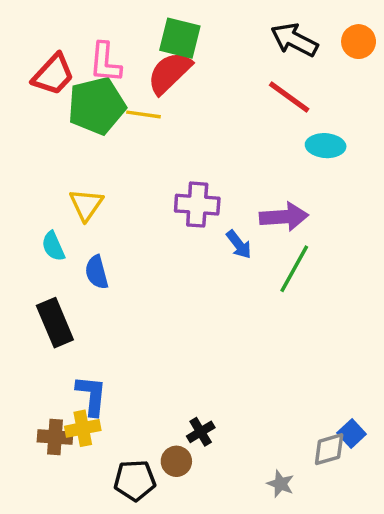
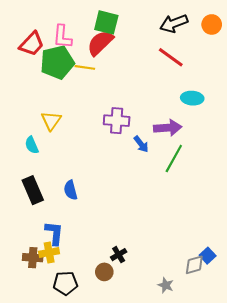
black arrow: (294, 40) -> (174, 23), turned -48
cyan ellipse: (326, 146) -> (192, 98), moved
blue semicircle: (97, 272) -> (71, 190), moved
black pentagon: (135, 480) -> (65, 283), moved

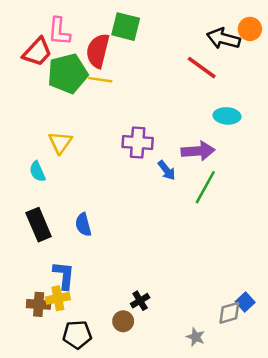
black arrow: (174, 23) -> (223, 39), moved, turned 36
pink L-shape: (62, 37) -> (59, 31), moved
red semicircle: (100, 43) -> (98, 51), moved, turned -32

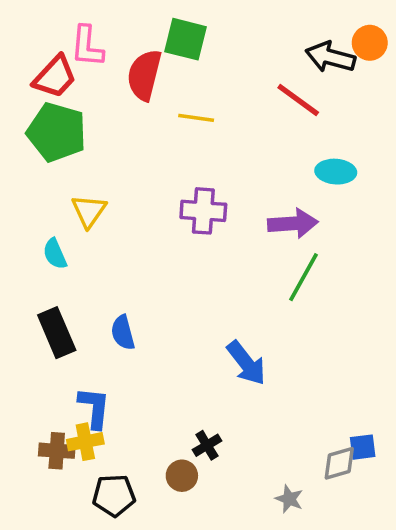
green pentagon: (68, 74) -> (57, 132), moved, turned 30
yellow line: (100, 80) -> (196, 118), moved
blue arrow: (167, 170) -> (246, 363), moved, size x1.5
blue square: (245, 302) -> (363, 447), turned 36

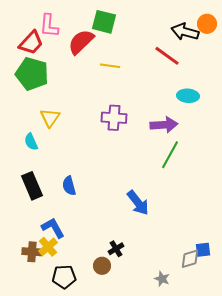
red semicircle: (144, 75) -> (81, 42), turned 32
blue L-shape: (94, 408) -> (53, 228), turned -35
yellow cross: (85, 442) -> (48, 247), turned -30

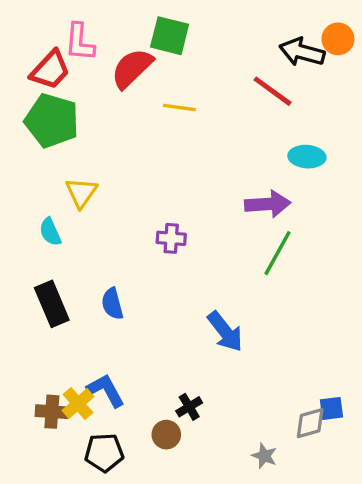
purple cross: (114, 118) -> (171, 238), moved, size x0.7
blue L-shape: (53, 228) -> (106, 390), moved

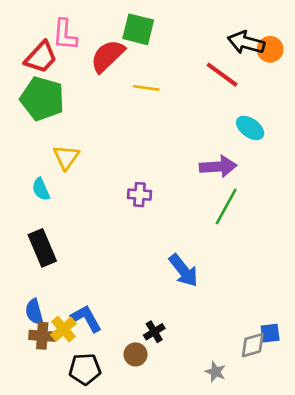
orange circle: (338, 39) -> (270, 49), moved
cyan ellipse: (307, 157) -> (250, 128), turned 32
blue semicircle: (112, 304) -> (34, 312), moved

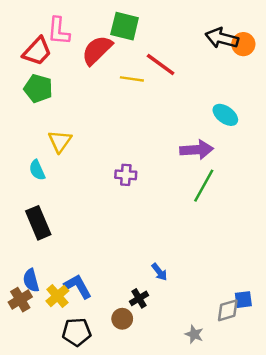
red line: (222, 75) -> (161, 65), moved
green pentagon: (42, 99) -> (38, 88), size x0.7
blue arrow: (183, 270) -> (159, 272), moved, size x0.6
brown cross: (42, 336) -> (20, 300), moved, turned -35

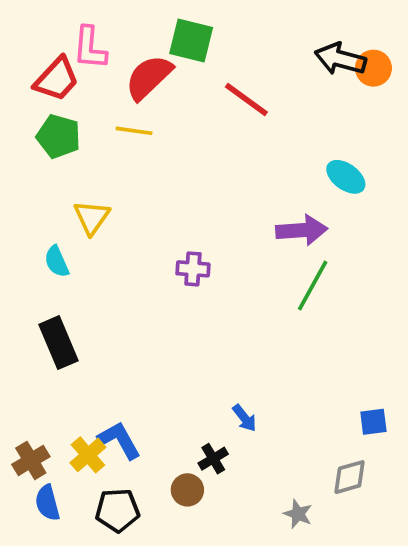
yellow line: (132, 79) -> (134, 131), moved
blue semicircle: (31, 280) -> (47, 503), moved
blue square: (243, 300) -> (373, 422), moved

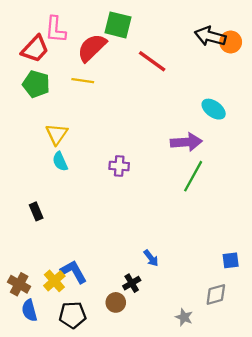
cyan semicircle: (57, 262) -> (60, 161), moved
black rectangle: (58, 343) -> (36, 211), size x0.6
brown cross: (31, 460) -> (19, 284), turned -30

